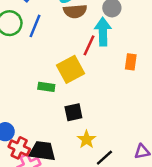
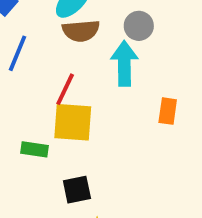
red line: (89, 45) -> (65, 89), moved
yellow square: (70, 69) -> (73, 122), turned 32

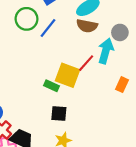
red line: (65, 89) -> (86, 63), moved
green rectangle: (34, 149) -> (51, 86), moved

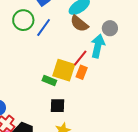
brown semicircle: (87, 26) -> (79, 24), turned 30
orange rectangle: (122, 85) -> (82, 72), moved

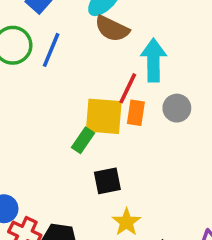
gray circle: (110, 28) -> (177, 108), moved
green rectangle: (49, 81) -> (83, 140), turned -64

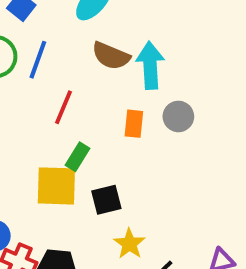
brown semicircle: (112, 29) -> (111, 56), moved
red line: (128, 88) -> (64, 107), moved
yellow square: (104, 116) -> (56, 186), moved

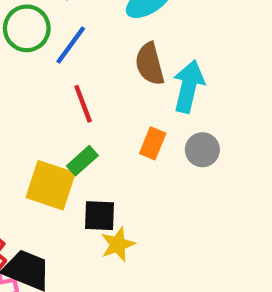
brown semicircle: (111, 56) -> (150, 64), turned 36
red line: (64, 107) -> (83, 104), turned -60
yellow star: (129, 244) -> (118, 244), moved

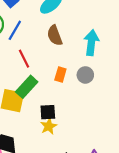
cyan arrow: (189, 86) -> (91, 43), moved
green rectangle: (82, 161) -> (27, 87), size x1.5
black square: (99, 216) -> (48, 112), moved

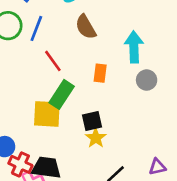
cyan arrow: (91, 43) -> (134, 47), moved
gray circle: (85, 75) -> (147, 80), moved

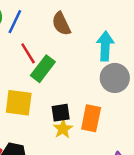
orange rectangle: (100, 73) -> (91, 118), moved, size x1.5
gray circle: (147, 80) -> (115, 78), size x1.5
green rectangle: (62, 94) -> (43, 69), moved

